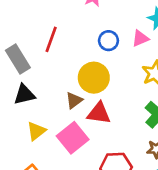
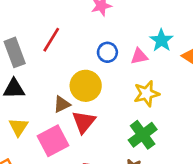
red triangle: (99, 113) -> (84, 122), turned 50
yellow triangle: (36, 131) -> (19, 127), turned -30

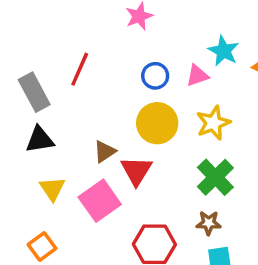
yellow circle: (86, 86) -> (157, 123), moved

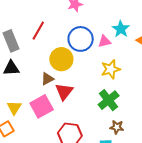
blue circle: (155, 76) -> (81, 39), size x1.6
yellow circle: (157, 123) -> (61, 59), moved
yellow triangle: (52, 189) -> (14, 108), moved
brown star: (209, 223) -> (117, 127), moved

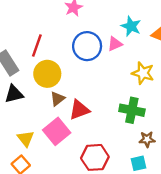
yellow circle: (61, 59) -> (47, 74), moved
yellow star: (111, 69) -> (143, 73), moved, turned -30
red triangle: (64, 92) -> (79, 110), turned 42
green cross: (109, 100) -> (132, 110), turned -30

